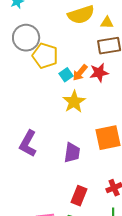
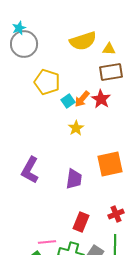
gray circle: (26, 38) -> (24, 44), moved
red star: (99, 73) -> (101, 99), turned -30
yellow star: (74, 102) -> (76, 128), size x0.7

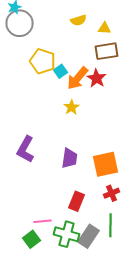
yellow semicircle: (83, 41) -> (78, 20), size x0.6
orange arrow: (82, 99) -> (78, 78), size x1.4
cyan square: (68, 101) -> (60, 71), moved
orange square: (110, 164) -> (106, 164), moved

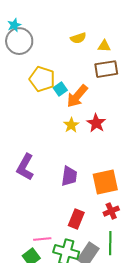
red star: (96, 78) -> (96, 123), moved

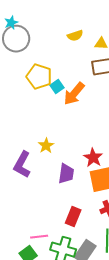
red star: (96, 123) -> (93, 158), moved
yellow star: (71, 125) -> (46, 146), moved

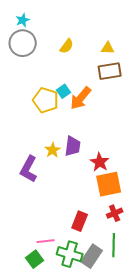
cyan star: (11, 23) -> (23, 20), moved
yellow semicircle: (75, 36) -> (67, 46), moved, turned -35
yellow pentagon: (39, 77) -> (46, 100), moved
purple trapezoid: (66, 174) -> (73, 146), moved

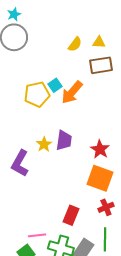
yellow semicircle: (67, 46) -> (75, 44), moved
yellow pentagon: (46, 100) -> (37, 94), turned -30
red star: (100, 162) -> (100, 149), moved
orange square: (109, 184) -> (100, 178), turned 32

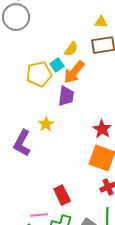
yellow semicircle: (75, 44) -> (71, 49), moved
purple trapezoid: (64, 140) -> (66, 96), moved
red rectangle: (71, 215) -> (62, 195), moved, turned -48

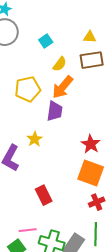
cyan square: (57, 65) -> (46, 41), moved
red rectangle: (62, 195) -> (44, 195), moved

